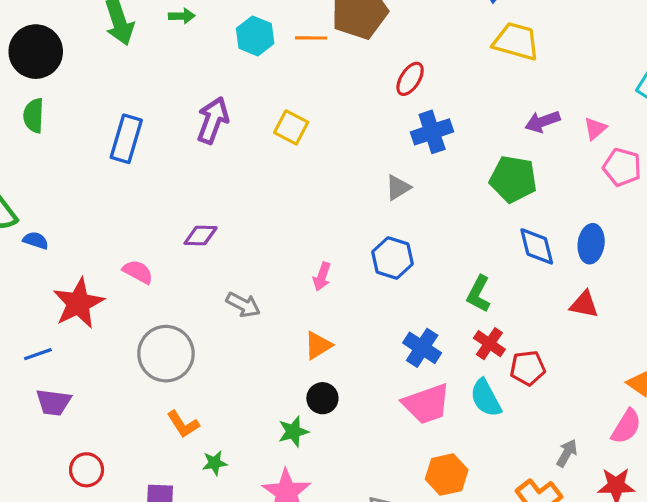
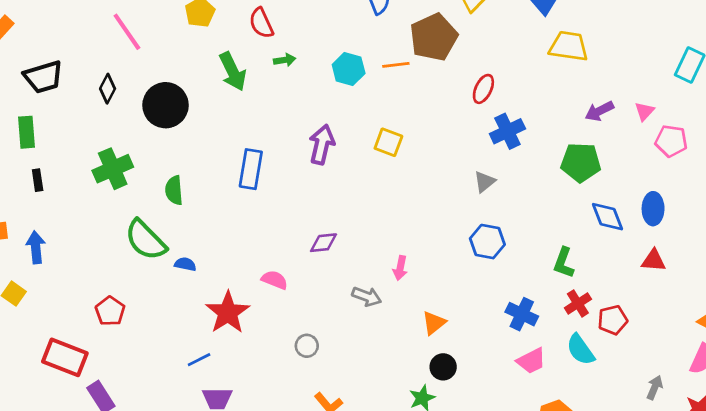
green semicircle: (34, 116) -> (174, 190), moved
pink arrow: (322, 277) -> (400, 268), moved
red cross: (489, 344) -> (578, 303), turned 30
gray circle: (166, 354) -> (307, 346), size x0.5
pink trapezoid: (426, 404) -> (531, 361), size x0.7

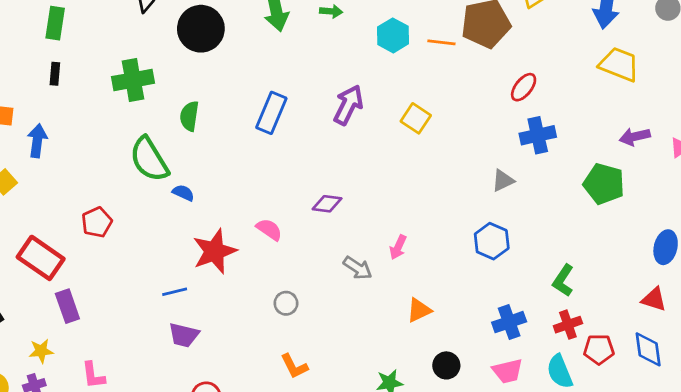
blue diamond: (608, 217) -> (648, 349), moved
blue cross: (522, 314) -> (509, 322), turned 32
black circle: (443, 367) -> (446, 365), moved

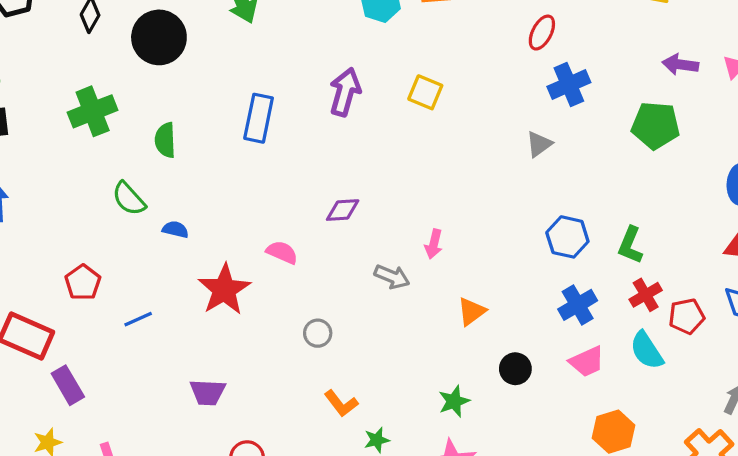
purple arrow: (635, 137) -> (680, 64), turned 32
green semicircle: (149, 159) -> (129, 199), size x0.7
blue hexagon: (492, 241) -> (567, 237), moved
blue line: (175, 292) -> (138, 319), moved

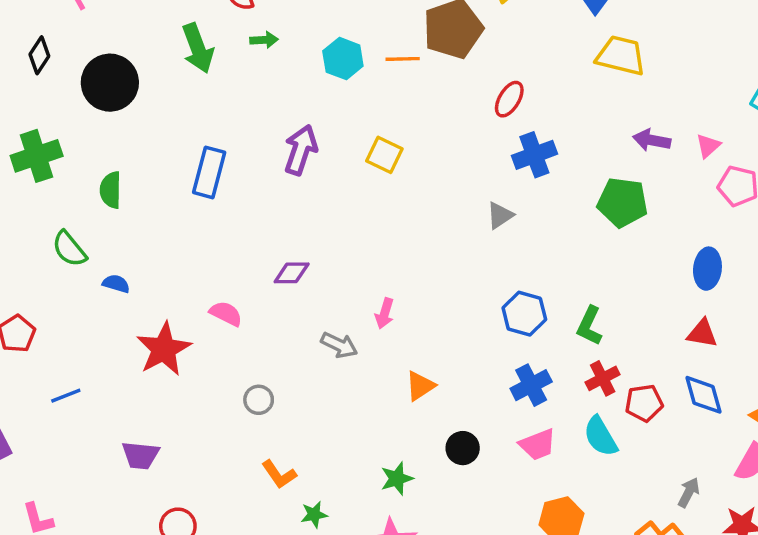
blue line: (138, 319) -> (66, 396), moved

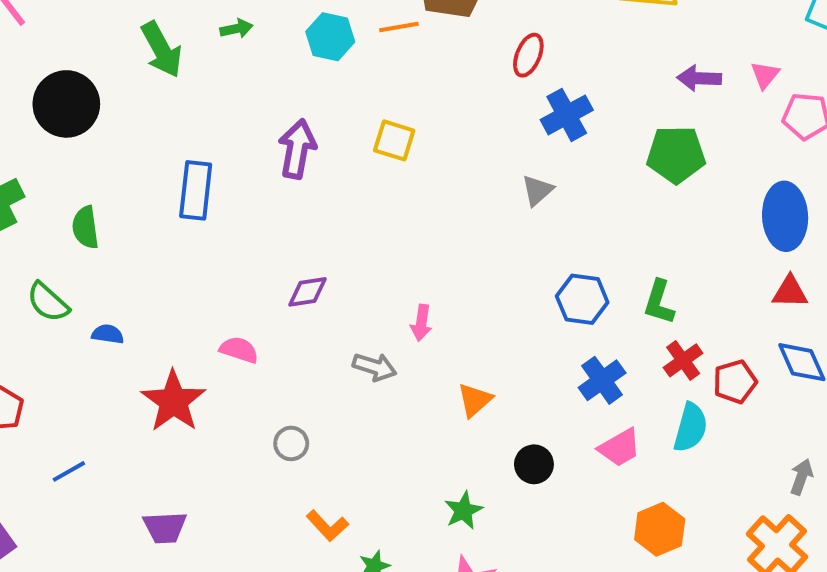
blue ellipse: (707, 269) -> (785, 216), size x1.4
cyan semicircle: (600, 436) -> (691, 427), turned -126

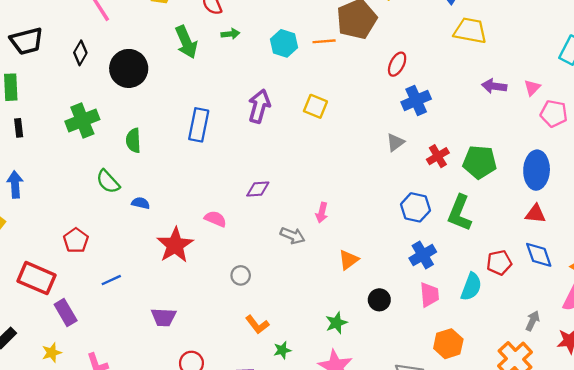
green pentagon: (676, 155) -> (480, 162), moved
green L-shape: (659, 302) -> (460, 213), size x1.4
red cross: (683, 360) -> (438, 156), moved
pink trapezoid: (620, 448) -> (429, 295), turned -70

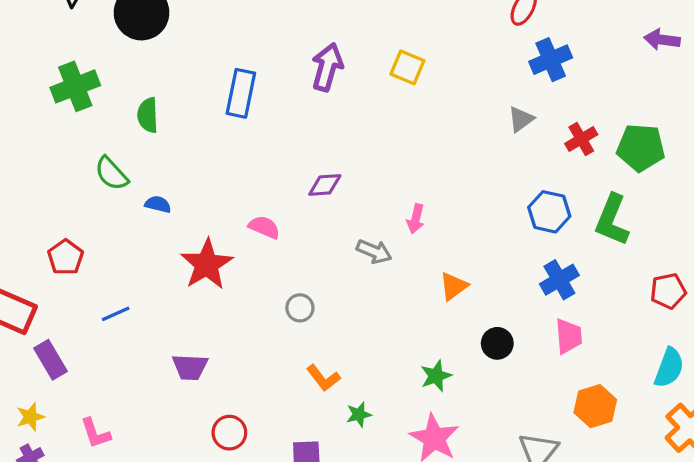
cyan semicircle: (471, 287) -> (669, 368), moved

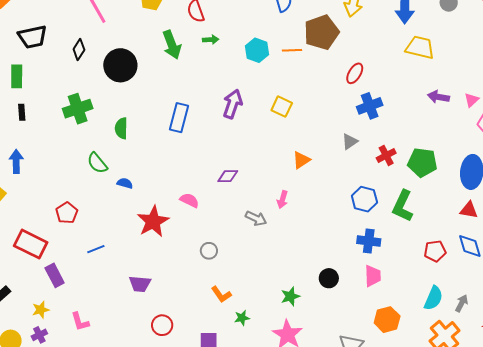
blue cross: (559, 280) -> (369, 241), turned 35
orange triangle: (454, 286) -> (301, 160), moved

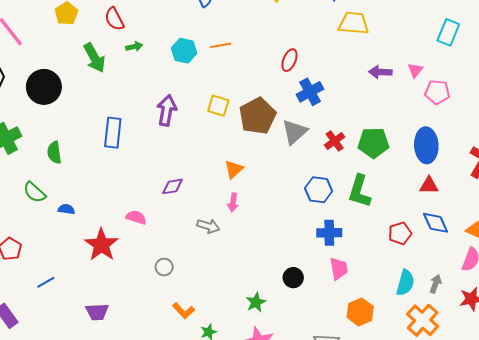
brown pentagon: (321, 32) -> (258, 116), moved
gray triangle: (350, 142) -> (295, 132), size x1.5
orange triangle: (301, 160) -> (234, 169), moved

